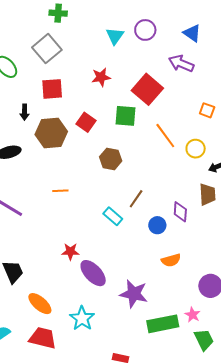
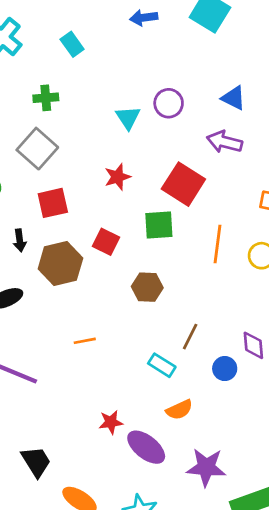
orange line: (165, 136) -> (217, 244), turned 52
orange semicircle: (171, 260) -> (179, 410), moved

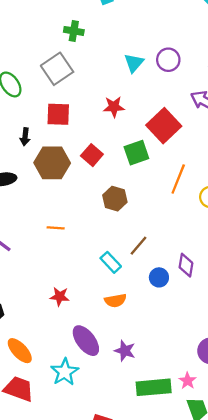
green square: (159, 225) -> (136, 153), turned -30
purple ellipse: (146, 447) -> (86, 341), moved
purple star: (206, 467) -> (125, 351), size x0.7

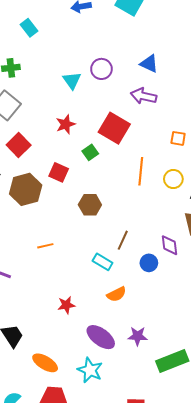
red square: (58, 114) -> (19, 145), turned -30
green square: (136, 153) -> (90, 152), moved, size x0.7

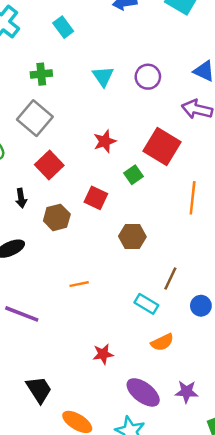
cyan triangle: (72, 80) -> (103, 76), moved
brown hexagon: (26, 189) -> (57, 217), size x0.7

